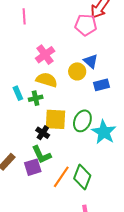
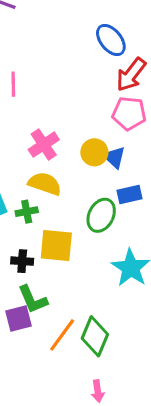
pink pentagon: (86, 25) -> (129, 113), moved
yellow circle: (77, 71) -> (94, 152), moved
green ellipse: (82, 121) -> (101, 215), moved
black cross: (43, 133) -> (22, 261), moved, turned -32

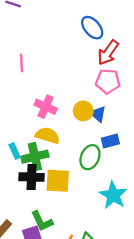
pink cross: (44, 145) -> (46, 107), turned -30
green cross: (27, 212) -> (35, 157), size x1.6
black cross: (22, 261) -> (32, 177), moved, size x1.5

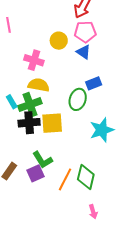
yellow circle: (83, 111) -> (59, 41), moved
blue triangle: (98, 114) -> (84, 52), moved
cyan star: (113, 195) -> (102, 130), turned 30

